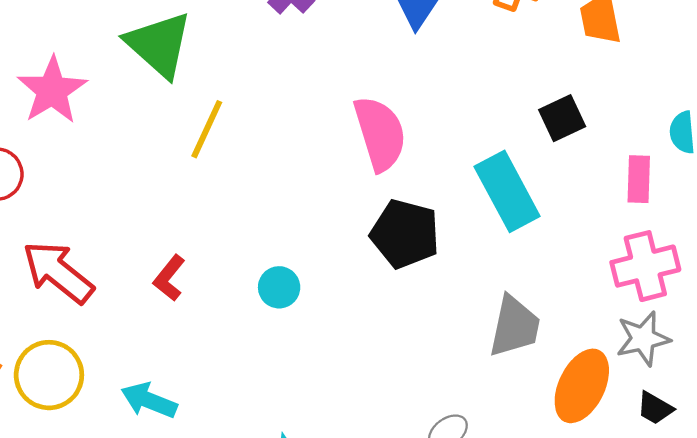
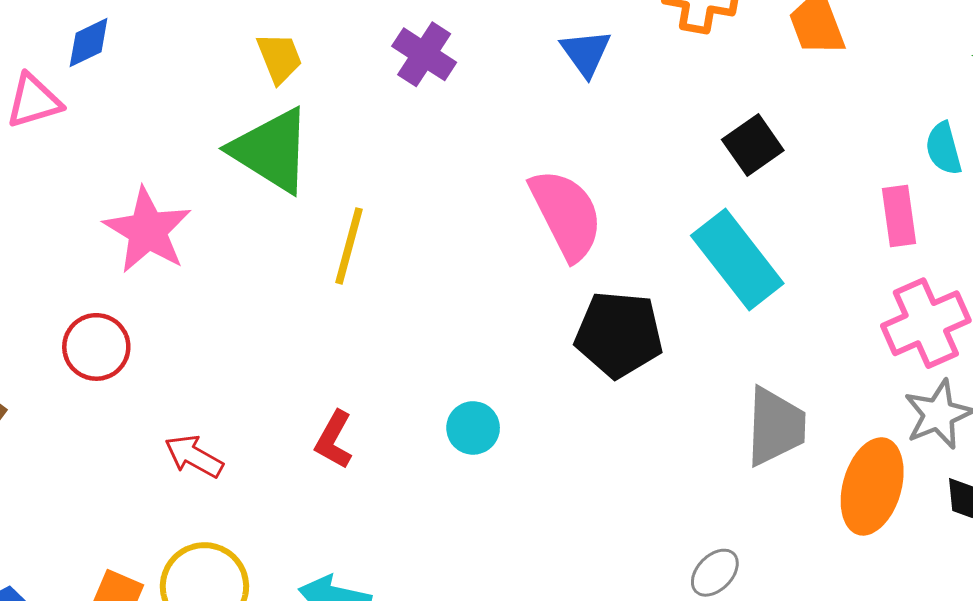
black square: (562, 118) -> (753, 145), moved
red arrow: (58, 272) -> (194, 456), size x0.6

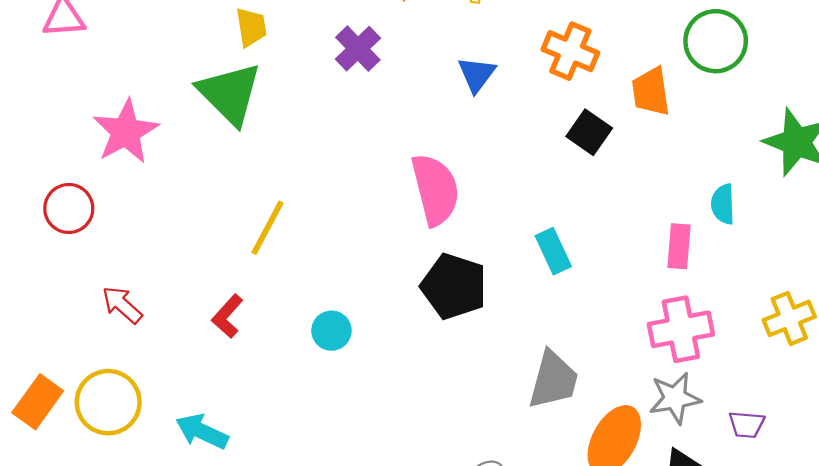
black square: (753, 145) -> (589, 132), moved, turned -33
yellow line: (349, 246) -> (268, 228), moved
cyan rectangle: (737, 259) -> (553, 251), size x0.6

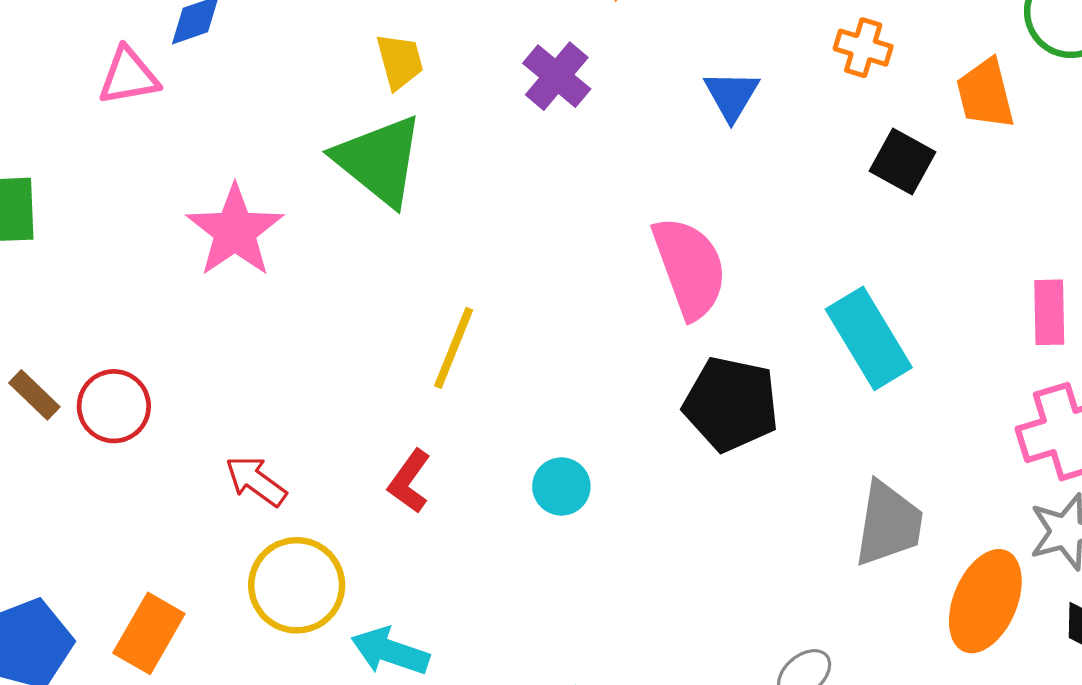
orange cross: (570, 51) -> (863, 48), size x0.7
red circle: (69, 208) -> (114, 406), moved
cyan rectangle: (553, 251) -> (869, 338), size x1.5
yellow circle: (108, 402) -> (297, 585), moved

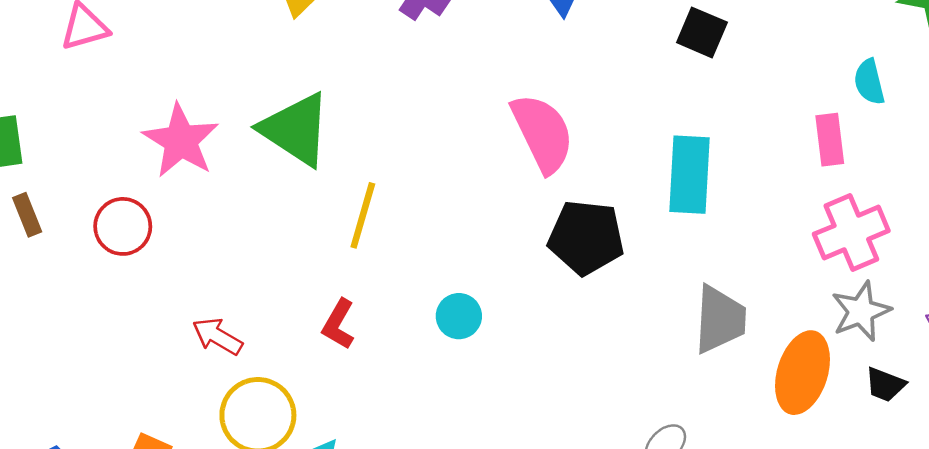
green triangle: (379, 160) -> (296, 129), moved
cyan rectangle: (869, 338) -> (689, 175), turned 40
brown rectangle: (34, 395) -> (27, 215), moved, turned 30
red circle: (114, 406) -> (123, 226), moved

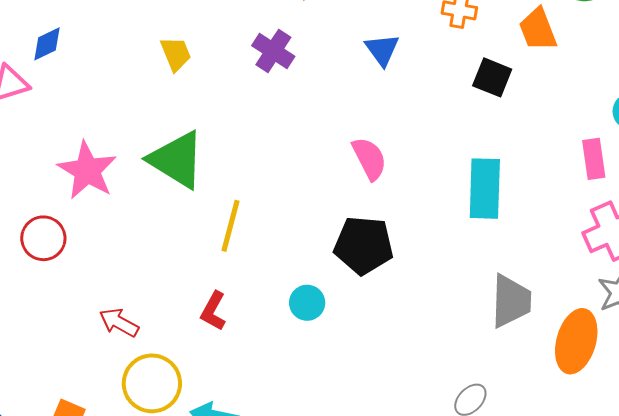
pink semicircle: (543, 133) -> (369, 159), size x0.7
black pentagon: (586, 237) -> (364, 245), moved

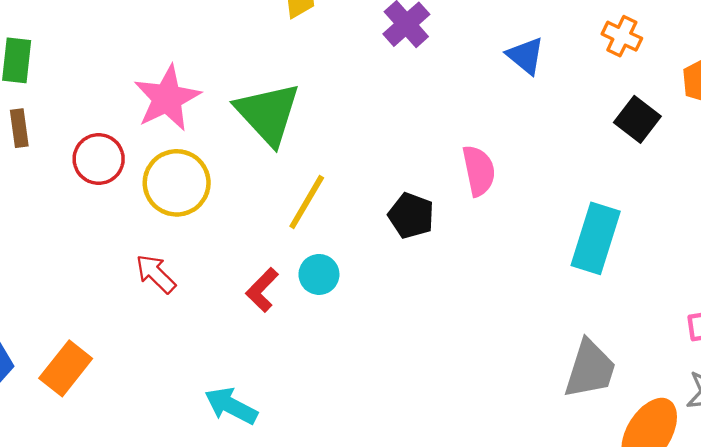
blue triangle: (382, 50) -> (526, 56), turned -30
black pentagon: (364, 245) -> (411, 216), moved, size x0.7
cyan circle: (307, 303) -> (319, 274), moved
yellow circle: (152, 383) -> (177, 183), moved

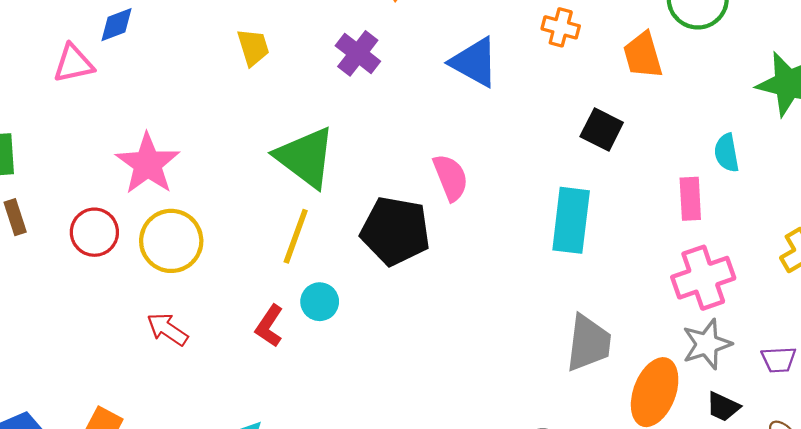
blue triangle: (526, 56) -> (474, 62), size x1.4
green triangle: (268, 114) -> (305, 157), moved
black square: (637, 119) -> (602, 129), moved
black pentagon: (411, 216) -> (395, 231), size x1.6

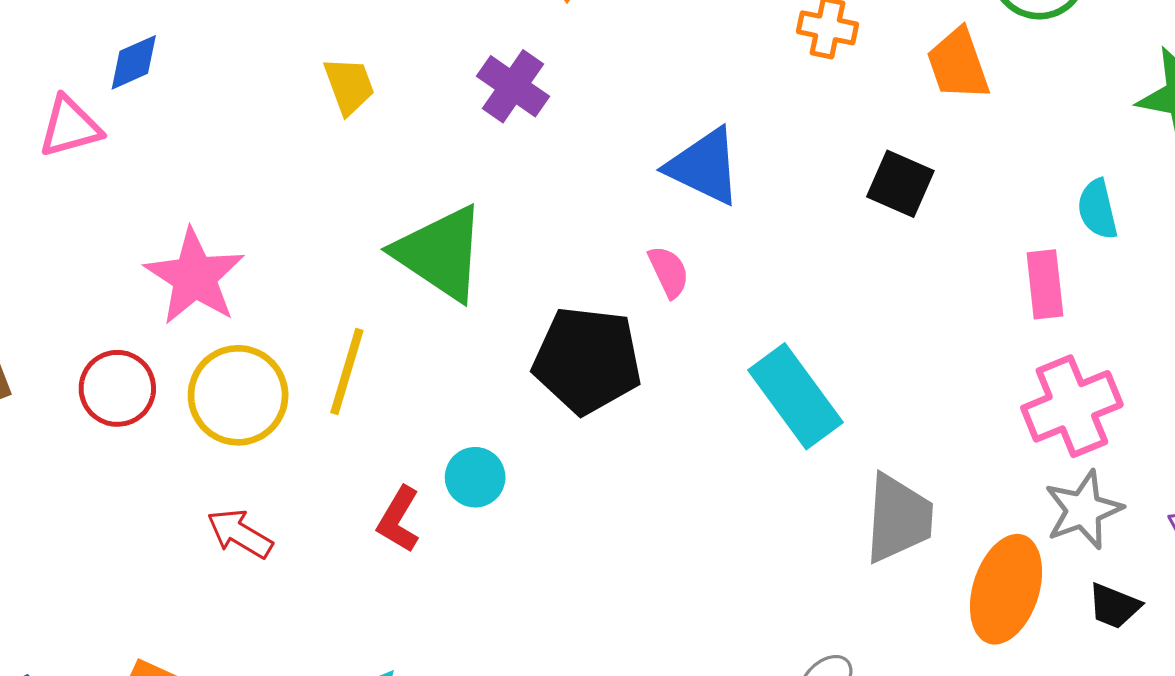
blue triangle: (474, 62) -> (704, 166), moved
pink semicircle: (451, 177) -> (669, 272), size x0.7
cyan rectangle: (571, 220) -> (796, 396), moved, turned -40
yellow line: (296, 236) -> (347, 371), moved

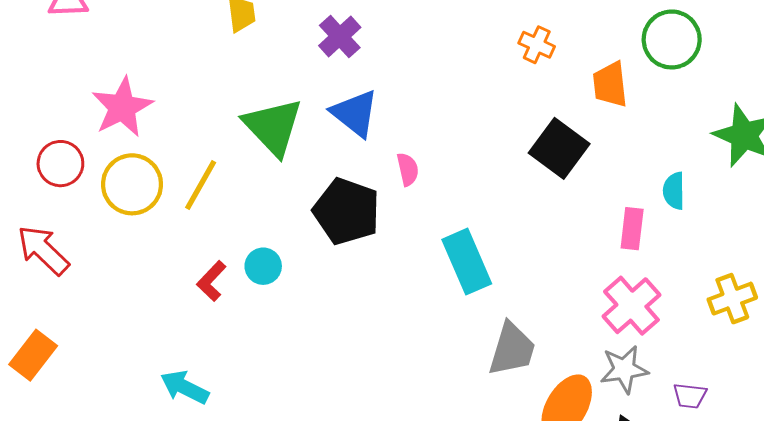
blue triangle: (704, 166) -> (355, 113), moved
black square: (900, 184) -> (559, 148), size x1.4
pink cross: (1072, 406) -> (631, 306), turned -32
red arrow: (240, 534) -> (43, 250), moved, size x1.4

